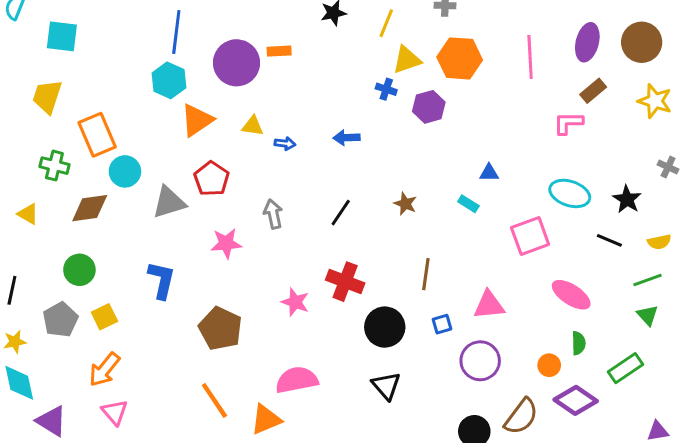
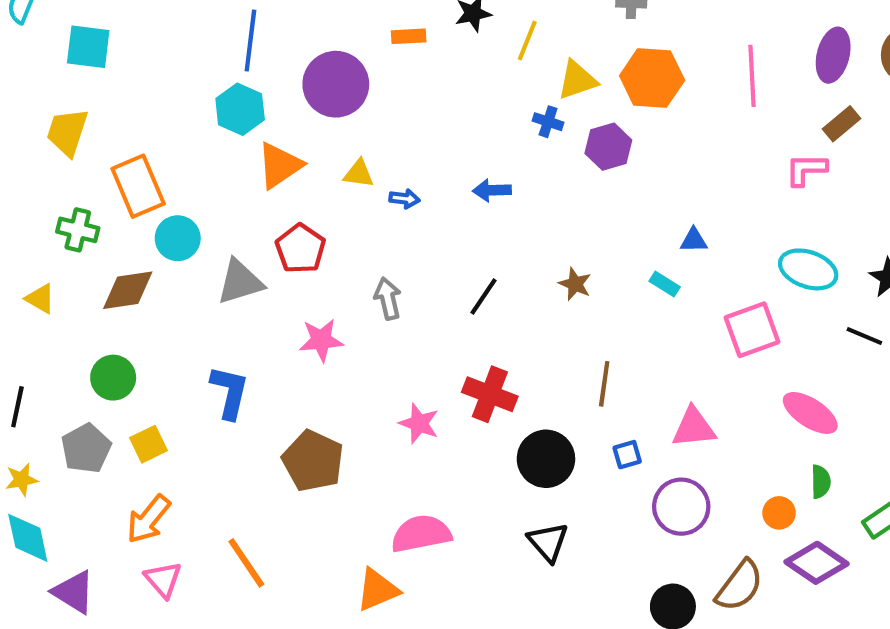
yellow line: (386, 23) -> (527, 41), moved
orange rectangle: (279, 51) -> (409, 36), moved
orange line: (214, 400) -> (246, 563), moved

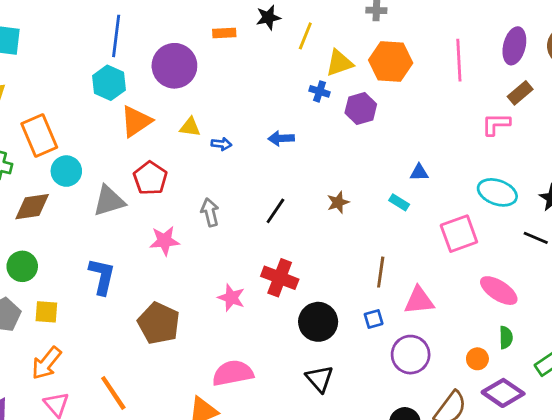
brown star: (575, 284) -> (338, 202), turned 30
brown line: (604, 384) -> (381, 272), moved
yellow square: (149, 444) -> (46, 312), turned 30

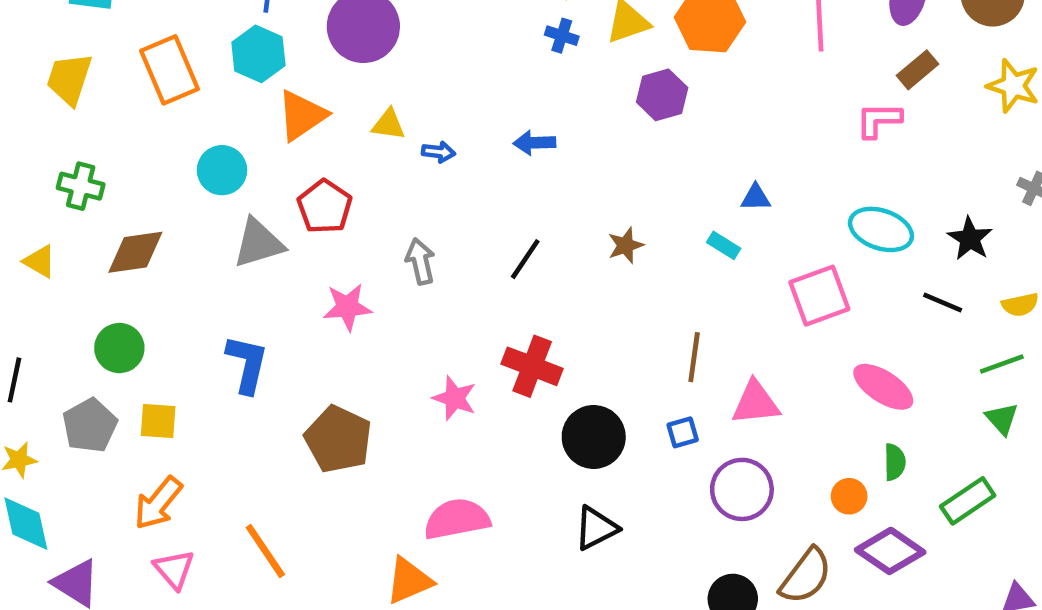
blue cross: (320, 91) -> (562, 36), moved
orange rectangle: (39, 135) -> (170, 70), moved
cyan circle: (66, 171) -> (222, 170), moved
black triangle: (320, 379) -> (596, 528), turned 44

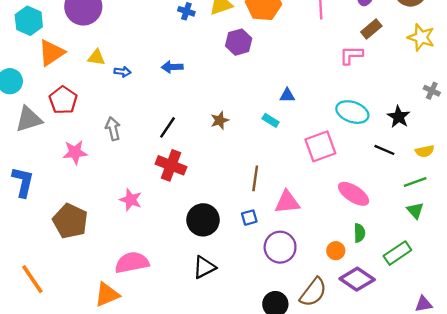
red cross: (532, 366) -> (171, 165), moved

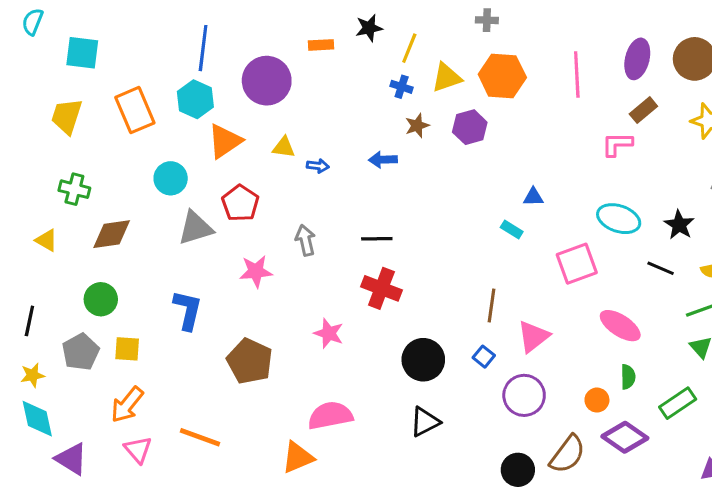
brown star: (220, 120) -> (417, 126), moved
black line: (167, 127) -> (377, 239), turned 55
pink triangle: (287, 202) -> (533, 336), turned -32
blue square: (249, 218) -> (484, 357), turned -35
orange line: (32, 279) -> (200, 437), turned -36

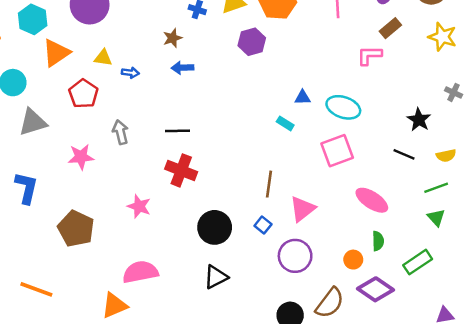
brown star: (417, 126) -> (173, 38), moved
red pentagon: (240, 203) -> (83, 94), moved
cyan ellipse: (619, 219) -> (343, 107), moved

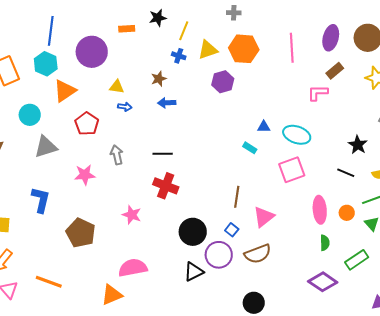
yellow triangle: (103, 58) -> (117, 87), moved
pink ellipse: (372, 200) -> (320, 210), turned 52
purple circle: (295, 256) -> (219, 255), moved
orange circle: (353, 260) -> (347, 213), moved
brown semicircle: (330, 303) -> (258, 254), moved, turned 32

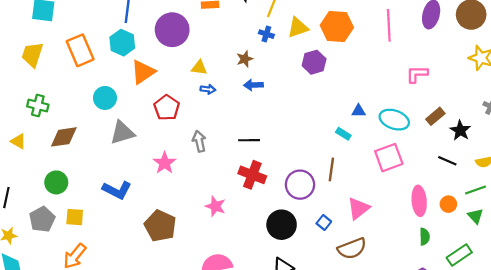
brown rectangle: (335, 71) -> (435, 116), moved
pink star: (85, 175) -> (165, 163), turned -30
brown line: (237, 197) -> (331, 169), moved
blue L-shape: (41, 200) -> (117, 190), turned 104
purple circle: (219, 255) -> (300, 185), moved

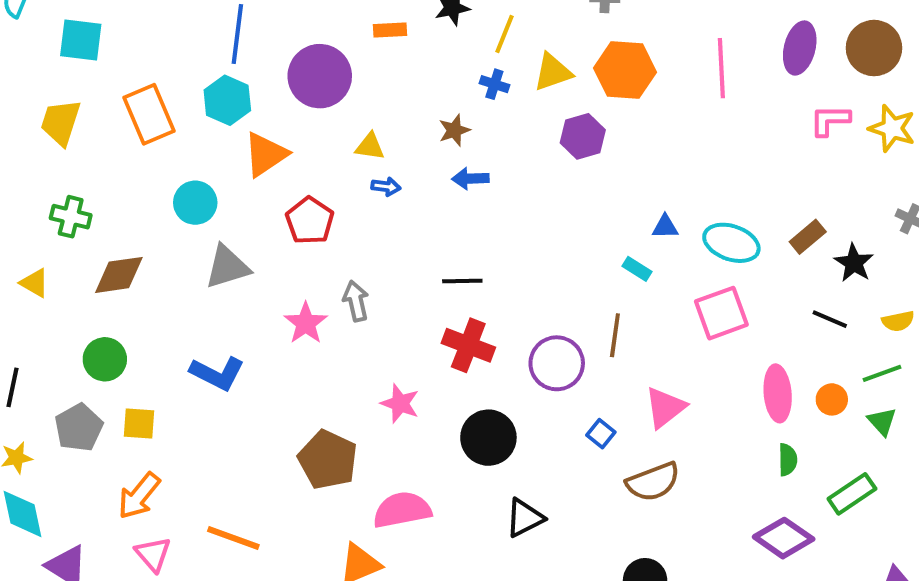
pink L-shape: (417, 74) -> (830, 120), moved
gray arrow: (199, 141) -> (356, 301), moved
black circle: (282, 225) -> (488, 438), moved
brown pentagon: (160, 226) -> (328, 460), moved

